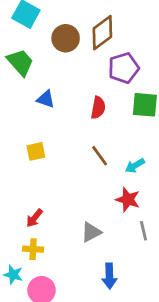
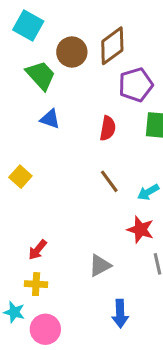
green trapezoid: (20, 62) -> (41, 75), moved
yellow square: (36, 151) -> (20, 177), moved, turned -36

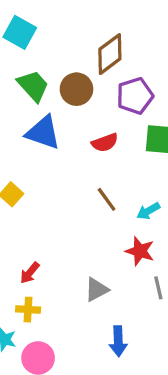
brown circle: (72, 52) -> (76, 89), moved
blue triangle: (50, 119) -> (43, 133), size x1.6
red semicircle: (108, 128) -> (105, 143), turned 60

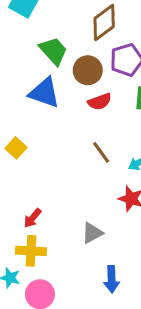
green trapezoid: (33, 86) -> (53, 51), moved
brown circle: (76, 89) -> (88, 70), moved
yellow cross: (28, 310) -> (31, 251), size x1.4

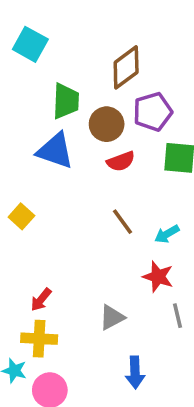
green trapezoid: (53, 51) -> (66, 101), turned 44

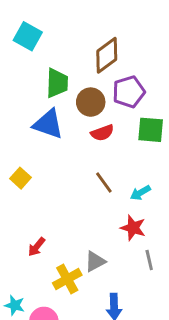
yellow cross: (39, 339) -> (67, 279), moved, turned -32

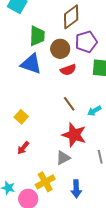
yellow square: (20, 178) -> (21, 117), moved
red star: (133, 228) -> (74, 135), moved, size x1.4
yellow cross: (67, 279) -> (45, 182), moved

